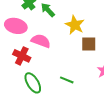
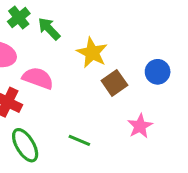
brown square: (89, 44) -> (114, 83), turned -35

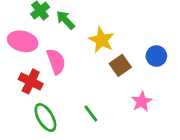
pink semicircle: (38, 78) -> (56, 61), turned 50
green line: (79, 140) -> (91, 114), turned 30

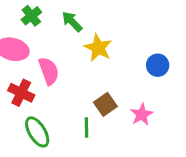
green arrow: (65, 20) -> (72, 22), moved
brown square: (120, 65) -> (105, 104), moved
green line: (91, 114) -> (87, 128), turned 36

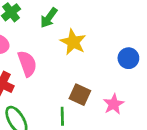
green arrow: (72, 22) -> (49, 18), turned -100
brown square: (105, 104) -> (80, 95), turned -30

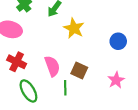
pink semicircle: (27, 64) -> (52, 66), moved
pink star: (114, 104) -> (116, 80), moved

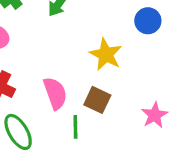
yellow star: (74, 28) -> (106, 54), moved
blue circle: (118, 41) -> (148, 21), moved

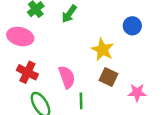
brown square: (97, 100) -> (108, 77), moved
pink star: (155, 115) -> (137, 93), turned 30

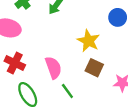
green line: (81, 101) -> (67, 91), turned -35

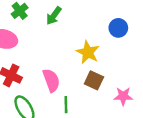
green line: (67, 91) -> (66, 105), turned 35

